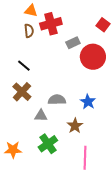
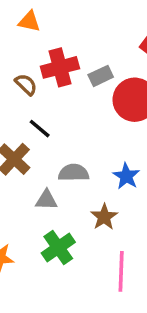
red cross: (51, 24) -> (60, 67), moved
brown semicircle: (29, 31) -> (26, 84), moved, turned -40
black line: (24, 66) -> (40, 129), moved

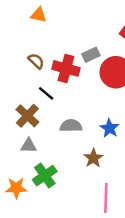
red cross: (60, 67) -> (66, 68), moved, turned 30
gray triangle: (46, 200) -> (29, 146), moved
green cross: (58, 248) -> (45, 176), moved

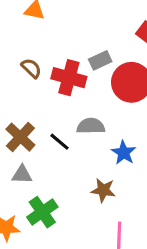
black line: (46, 93) -> (60, 142), moved
gray semicircle: (71, 126) -> (91, 126), moved
brown star: (93, 158) -> (103, 190), turned -30

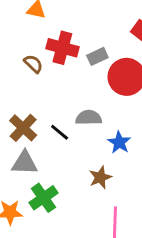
red cross: (69, 78) -> (62, 48), moved
gray triangle: (22, 175) -> (25, 163), size x1.4
brown star: (103, 190) -> (100, 177), turned -30

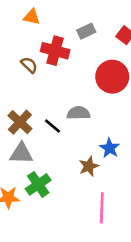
gray rectangle: (97, 56) -> (86, 31), moved
blue star: (119, 142) -> (110, 148), moved

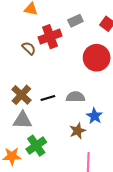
red cross: (55, 51) -> (50, 37), turned -35
gray semicircle: (78, 113) -> (75, 97), moved
black line: (52, 126) -> (48, 98), turned -56

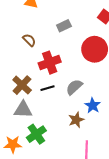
gray rectangle: (75, 21) -> (64, 26), moved
red cross: (50, 37) -> (50, 63), moved
gray semicircle: (75, 97) -> (74, 87), turned -42

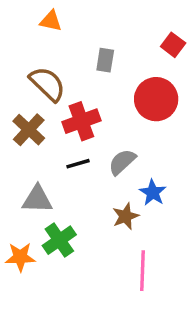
gray rectangle: (64, 26) -> (105, 60), turned -56
brown semicircle: (29, 40) -> (47, 84), size x1.6
brown cross: (22, 85) -> (29, 130), moved

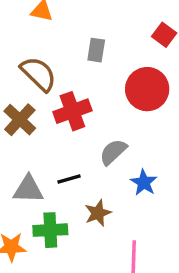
black line: (78, 164) -> (69, 179), moved
brown star: (126, 216) -> (98, 213), moved
green cross: (59, 240) -> (50, 230), turned 32

